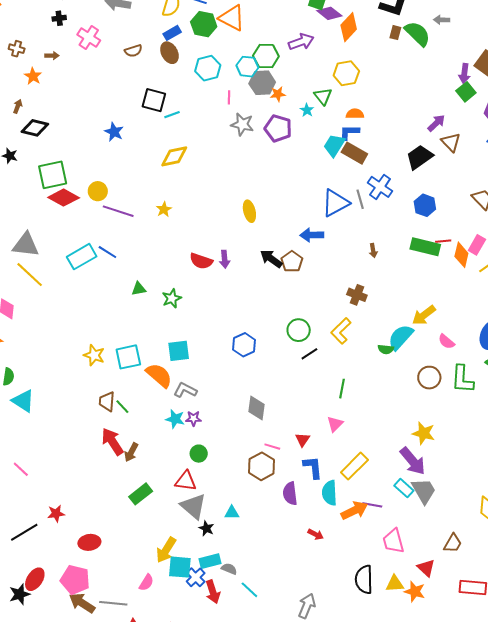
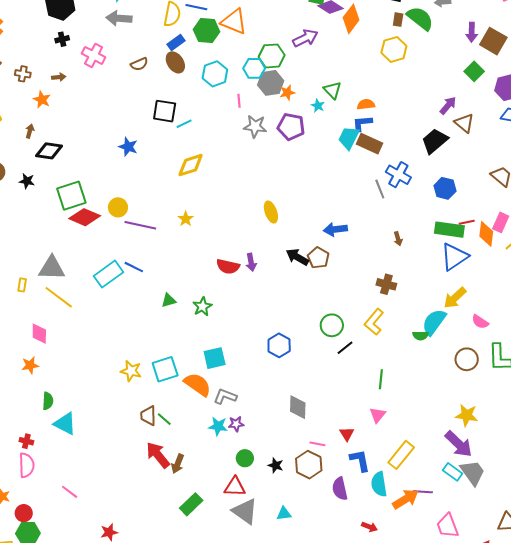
yellow hexagon: (346, 73) -> (394, 49), moved
purple arrow: (464, 73) -> (472, 32), moved
blue triangle: (335, 203) -> (454, 257), moved
black star: (206, 528) -> (276, 465), moved

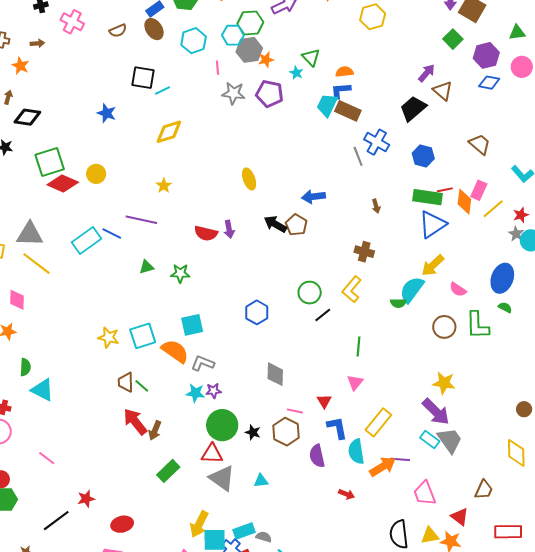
purple line: (140, 225) -> (141, 220), moved
green star: (202, 307) -> (180, 273), turned 30
green circle: (245, 458) -> (222, 425), size x1.8

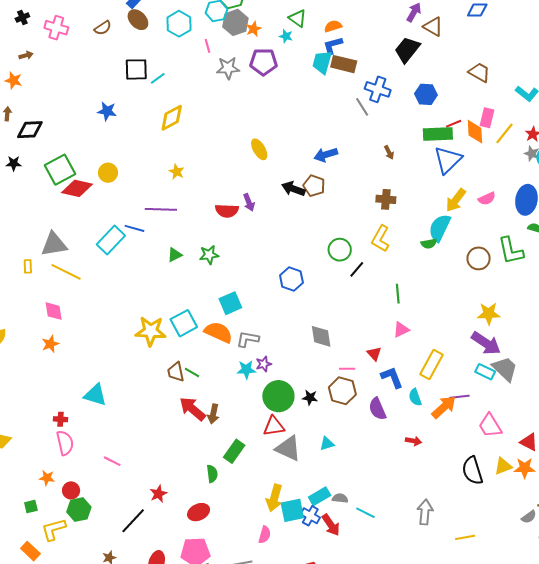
pink semicircle: (458, 289) -> (487, 199), moved, turned -48
yellow star: (109, 337) -> (151, 331), size x1.4
green semicircle: (25, 367) -> (212, 474), moved
pink triangle: (355, 382) -> (401, 330), turned 36
cyan semicircle: (356, 452) -> (415, 397), size x0.7

